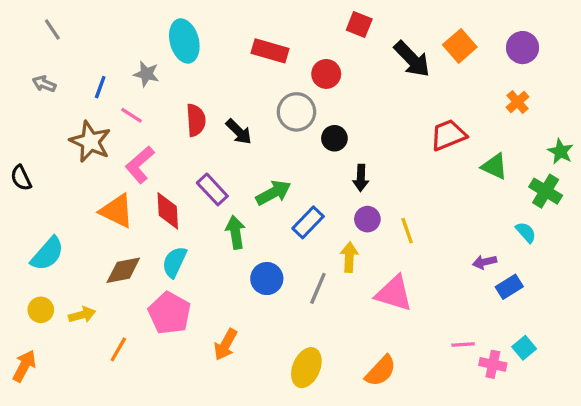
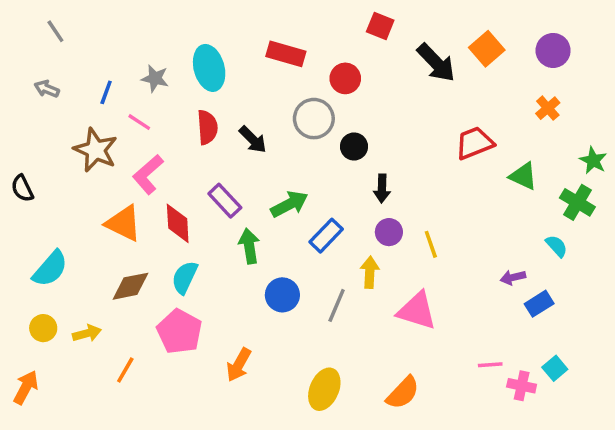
cyan ellipse: (184, 41) -> (209, 68), moved

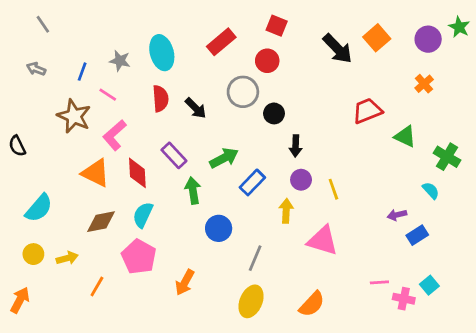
red square: (380, 26) -> (277, 26), moved
red rectangle: (286, 54) -> (221, 42), turned -56
green star: (593, 160) -> (459, 27), moved
gray line: (337, 305) -> (255, 258), moved

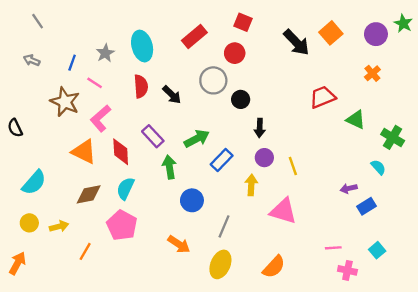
gray star: (120, 61) -> (105, 53), turned 30
orange arrow: (185, 282) -> (179, 244), moved, turned -85
pink cross: (404, 299) -> (347, 270), moved

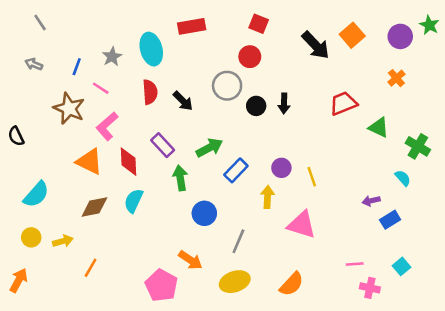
red rectangle: (194, 37) -> (192, 26), moved, turned 30
black arrow: (260, 128) -> (284, 103), moved
pink pentagon: (122, 225) -> (161, 285), moved
yellow ellipse: (220, 264) -> (235, 282), turned 48

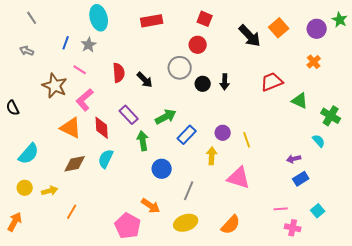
cyan ellipse: (151, 49) -> (99, 18), moved
blue line: (77, 67) -> (66, 43), moved
blue rectangle: (390, 220) -> (301, 179), moved

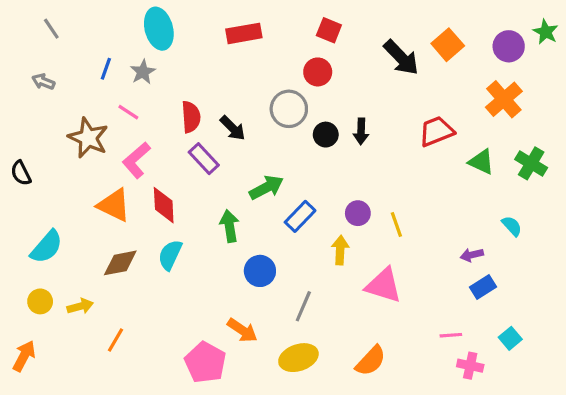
orange cross: (314, 62) -> (504, 99), size x1.6
purple rectangle: (129, 115) -> (204, 159), moved
green cross: (331, 116) -> (531, 163), moved

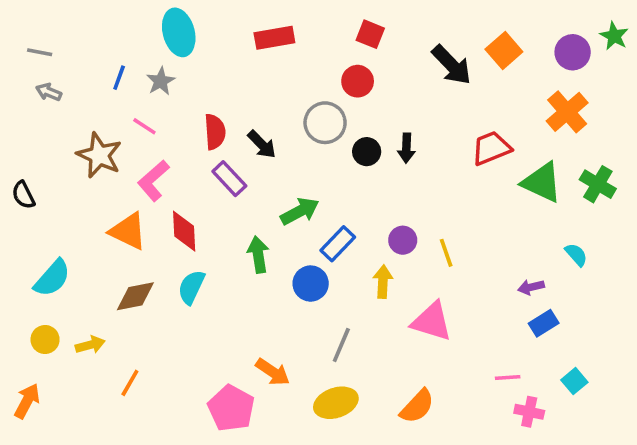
gray line: (51, 29) -> (40, 52), moved, turned -45
green triangle: (481, 162) -> (542, 182), size x1.4
blue circle: (260, 271) -> (311, 284), moved

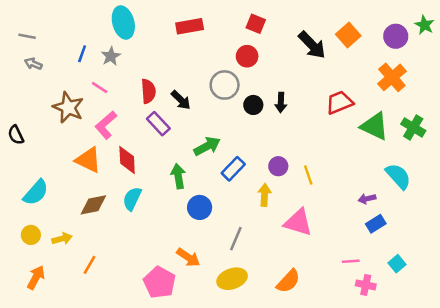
cyan semicircle: (576, 255) -> (398, 176), size x1.6
blue circle: (311, 284) -> (200, 207), moved
orange arrow: (27, 401) -> (36, 277), moved

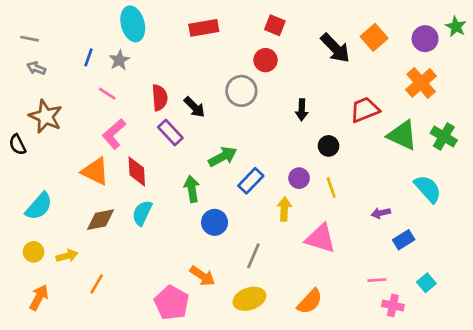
black circle: (253, 105) -> (329, 146), moved
brown star: (68, 107) -> (46, 116), moved
purple arrow: (367, 199) -> (381, 213), moved

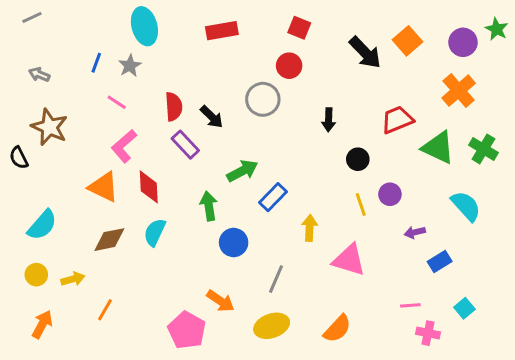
gray line: (30, 39) -> (32, 17), moved, turned -36
purple circle: (299, 178) -> (390, 194), moved

